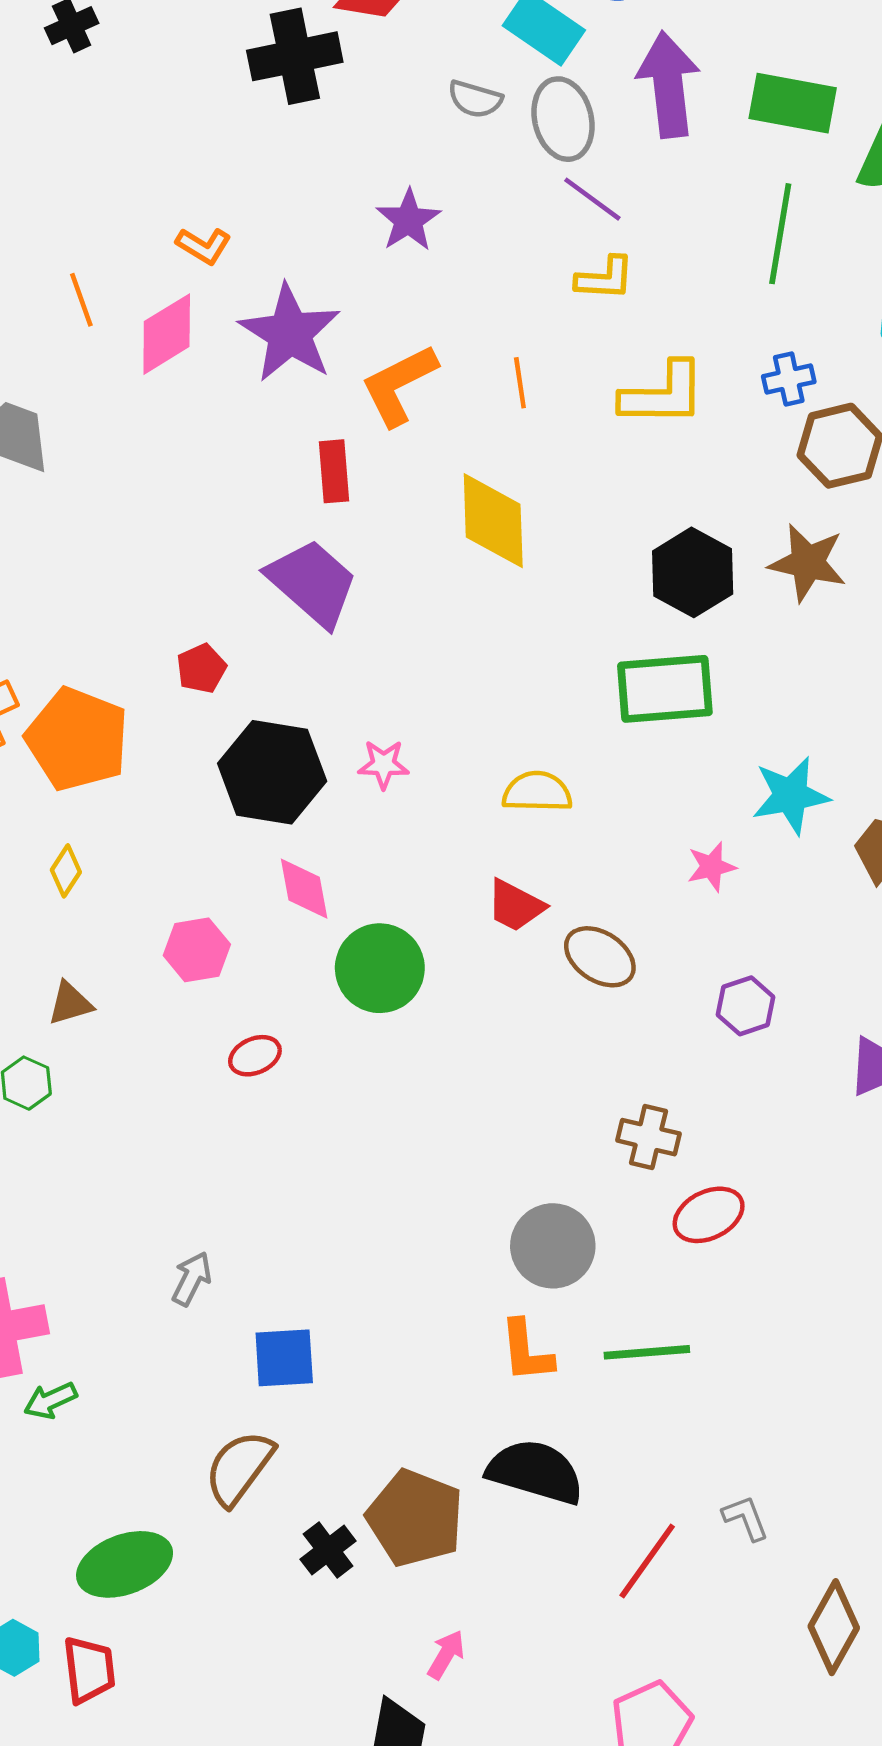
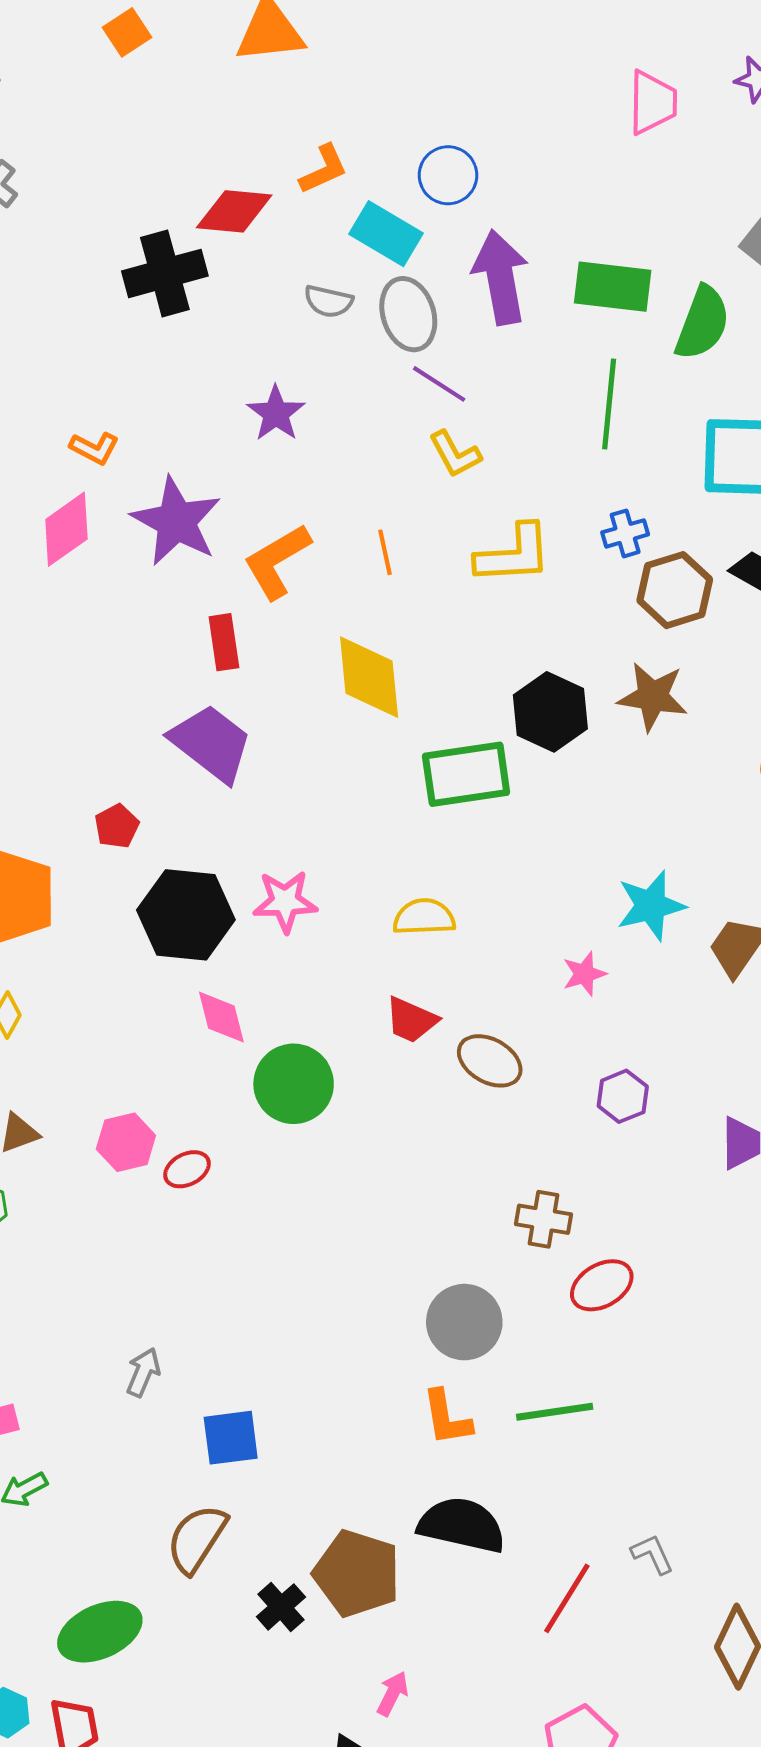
yellow L-shape: (605, 278) -> (455, 454), turned 62
green rectangle: (665, 689) -> (466, 774), moved
pink star: (383, 764) -> (285, 901), size x1.4
pink hexagon: (197, 950) -> (126, 1142), moved

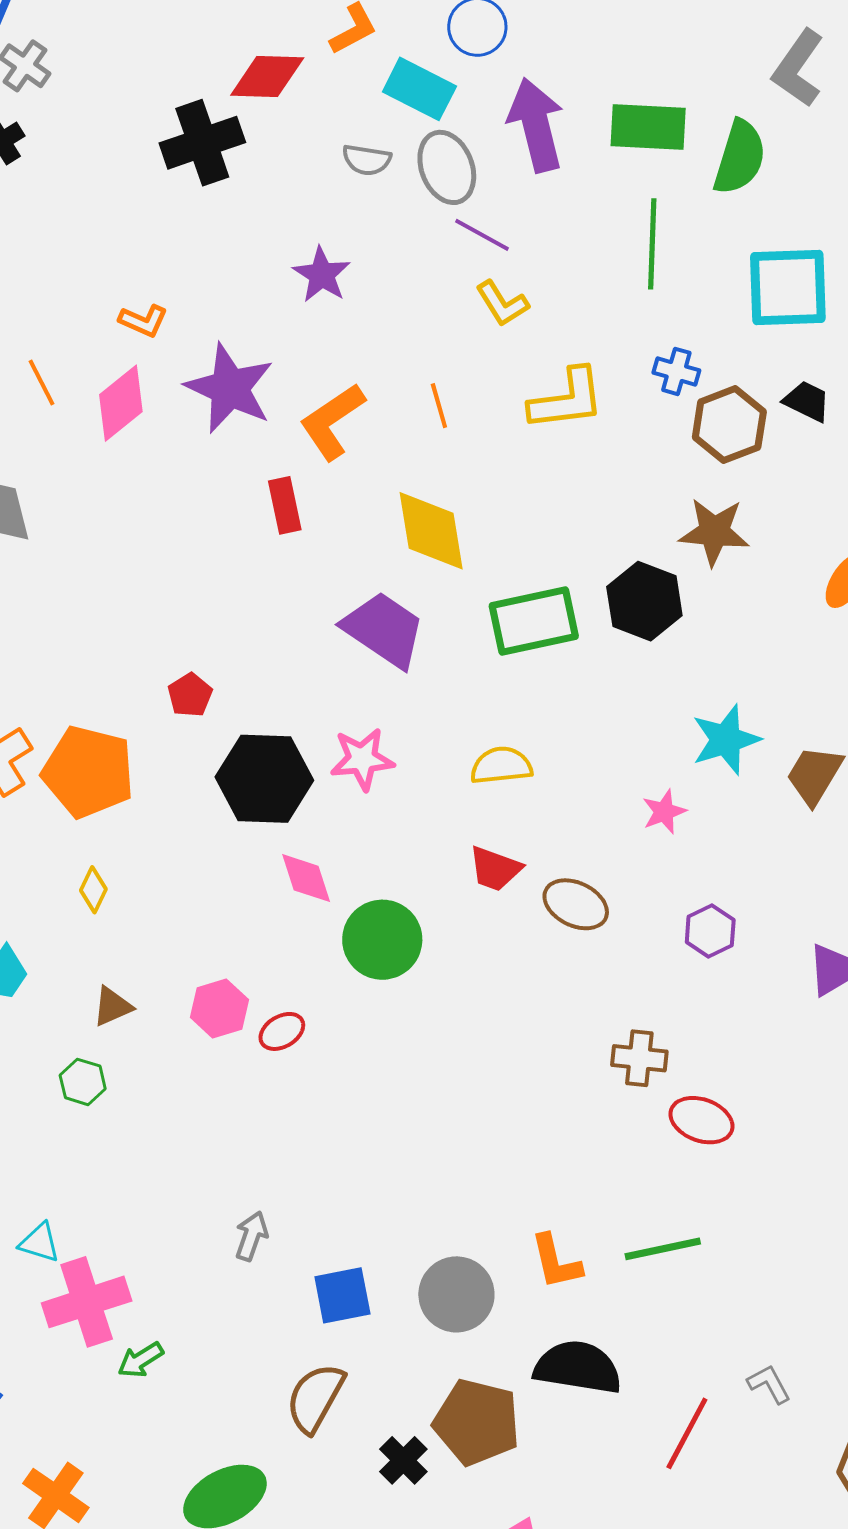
blue cross: (625, 533) -> (676, 371), turned 36
black hexagon: (550, 712) -> (644, 601), moved
purple trapezoid: (211, 743) -> (384, 630), moved
red ellipse: (602, 1285) -> (701, 1120), turned 54
gray circle: (464, 1322) -> (456, 1294), moved

